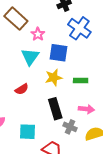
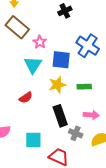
blue cross: (79, 28) -> (88, 46), moved

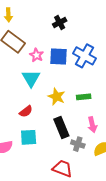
blue square: (61, 60) -> (59, 57), moved
yellow star: (57, 85) -> (57, 97), turned -30
pink arrow: (91, 115) -> (92, 125), turned 77
cyan square: (33, 140) -> (29, 137), moved

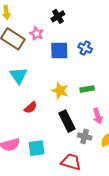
pink star: (36, 55) -> (37, 34), moved
blue cross: (85, 56) -> (85, 48), size x0.6
cyan triangle: (31, 78) -> (18, 76), moved
cyan square: (29, 137) -> (36, 148), moved

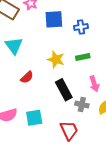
blue cross: (85, 48) -> (81, 27), moved, turned -32
red trapezoid: (71, 162) -> (69, 130), turned 50

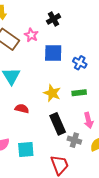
blue cross: (81, 27) -> (80, 63), turned 32
red semicircle: (27, 77) -> (22, 109), turned -128

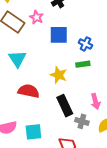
green rectangle: (79, 93) -> (83, 64), moved
red semicircle: (22, 109) -> (29, 91), size x1.5

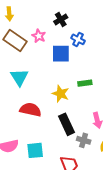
blue cross: (85, 44) -> (78, 39), moved

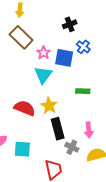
pink star: (39, 36) -> (44, 53), moved
cyan triangle: (19, 77) -> (43, 75), moved
yellow star: (61, 94) -> (49, 106), moved

